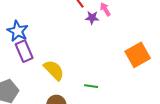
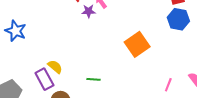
purple rectangle: (24, 51) -> (44, 79), moved
yellow semicircle: (54, 70) -> (55, 67), size x0.7

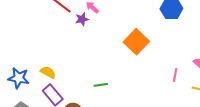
blue star: (16, 31) -> (19, 78), moved
yellow semicircle: (55, 67) -> (48, 72), moved

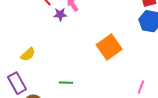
yellow semicircle: (48, 72) -> (28, 54), moved, turned 98

